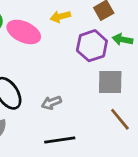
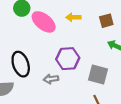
purple hexagon: (92, 46) -> (68, 59), moved

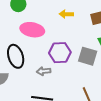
pink ellipse: (44, 22) -> (32, 30), moved, turned -30
gray square: (98, 75) -> (88, 56), moved

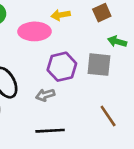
pink ellipse: (32, 30) -> (34, 31), moved

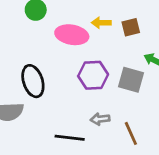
brown square: (102, 13) -> (131, 27), moved
gray arrow: (45, 95) -> (100, 119), moved

